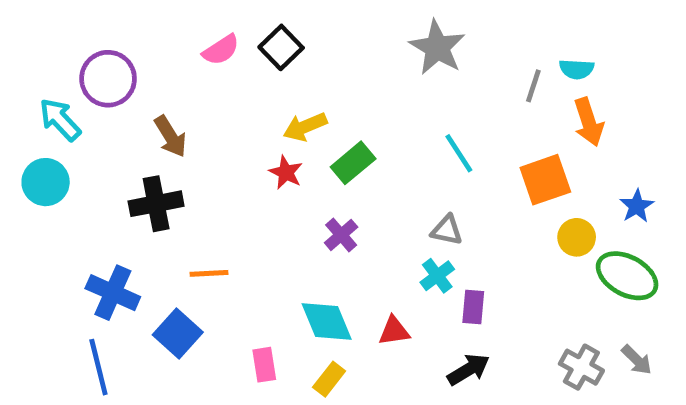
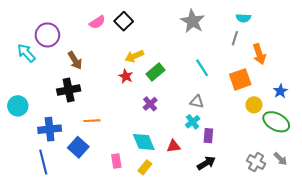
cyan semicircle: (577, 69) -> (243, 18), moved
cyan circle: (46, 182) -> (18, 106), moved
blue cross: (113, 293) -> (50, 129), turned -30

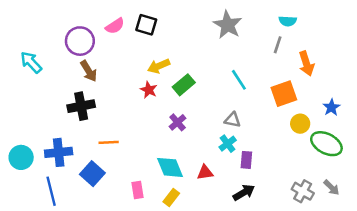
black square: (124, 21) -> (146, 25), turned -30
purple circle: (47, 35) -> (80, 41), moved
cyan circle: (18, 106) -> (21, 157), moved

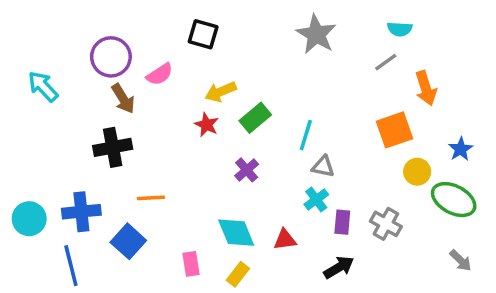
pink semicircle: (115, 26) -> (160, 74), moved
gray line: (278, 45) -> (386, 62), turned 36
cyan line: (239, 80) -> (306, 135), moved, turned 50
gray cross: (303, 191) -> (386, 224), moved

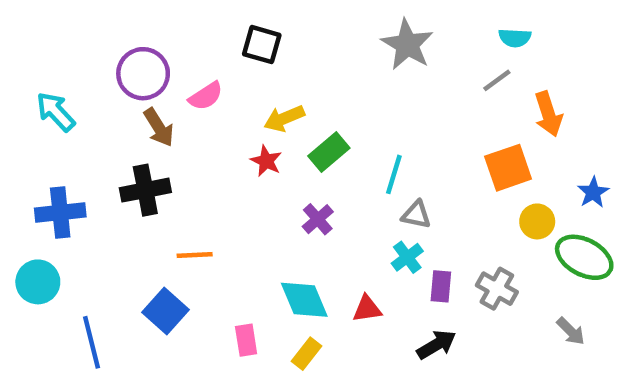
blue cross: (81, 212) -> (60, 212), moved
gray arrow: (461, 260) -> (571, 331), moved

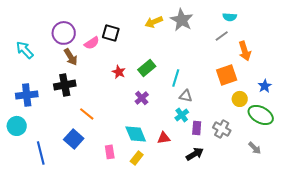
black square: (262, 45) -> (111, 33), moved
yellow arrow: (284, 118) -> (154, 22), moved
orange line: (195, 255) -> (87, 114), turned 42

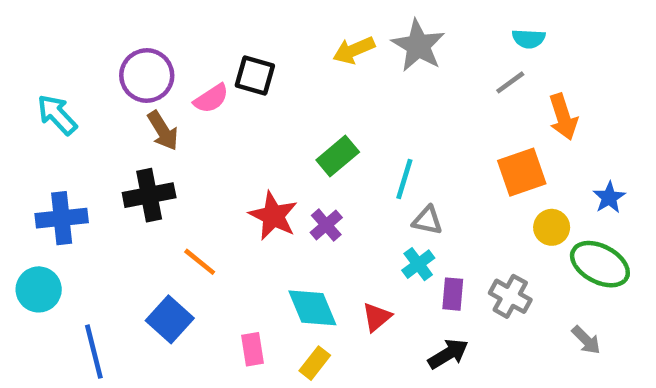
red star: (119, 72) -> (273, 216), moved, size x1.5
red triangle: (164, 138) -> (377, 317), turned -32

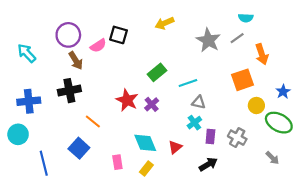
gray star: (418, 46) -> (208, 40), moved
cyan line: (404, 179) -> (188, 83), turned 54

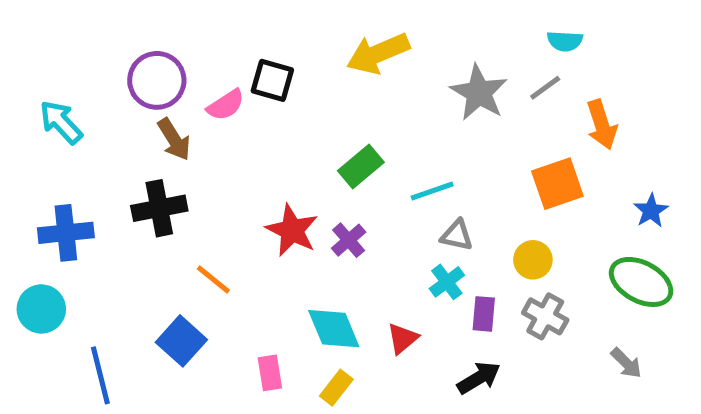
yellow arrow: (164, 23) -> (378, 53), size x1.4
yellow circle: (256, 105) -> (533, 260), moved

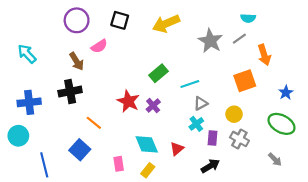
purple circle: (157, 80) -> (77, 20), moved
black square: (272, 80) -> (120, 20), moved
gray triangle: (457, 235) -> (201, 103), turned -40

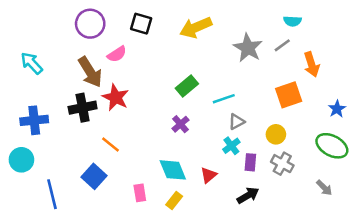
brown arrow: (77, 61) -> (90, 72), size x1.4
red star: (128, 101) -> (116, 97), moved

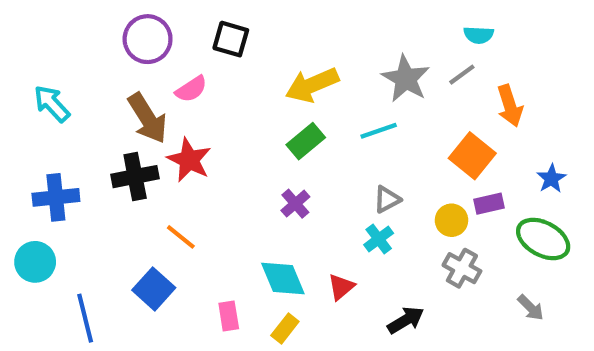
yellow arrow: (196, 27) -> (312, 85), moved
orange square: (289, 95) -> (472, 156), turned -32
cyan line: (224, 99) -> (379, 131), moved
purple rectangle: (250, 162) -> (489, 204), moved, turned 72

